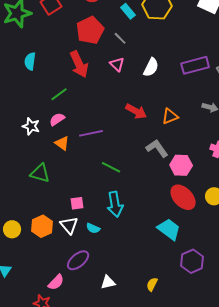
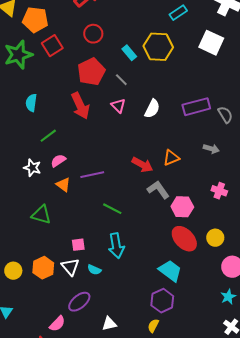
green line: (59, 94) -> (48, 136), moved
red arrow: (136, 111) -> (142, 165), moved
purple hexagon: (192, 261) -> (162, 301), moved

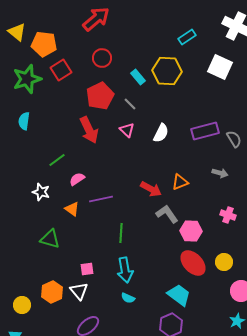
cyan semicircle: (31, 103) -> (24, 121), moved
pink semicircle: (58, 161) -> (77, 179), moved
green line: (112, 209) -> (121, 233), turned 66
cyan semicircle: (94, 270) -> (128, 298), moved
yellow circle: (13, 271) -> (22, 305), moved

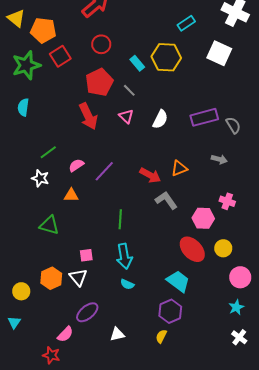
green line: (57, 160) -> (48, 152), moved
purple line: (101, 199) -> (104, 171), moved, turned -35
orange triangle: (72, 209) -> (71, 195), turned -35
pink hexagon: (191, 231) -> (203, 218), moved

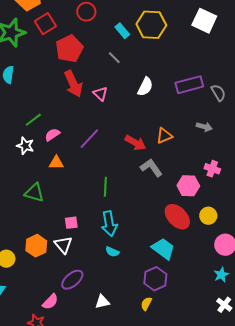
red pentagon: (99, 82) -> (69, 49), moved
pink triangle: (126, 116) -> (100, 94), moved
pink semicircle: (76, 165) -> (52, 135), moved

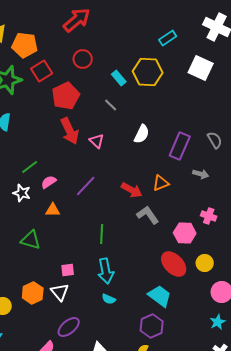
purple rectangle: (189, 85) -> (180, 146), moved, turned -52

